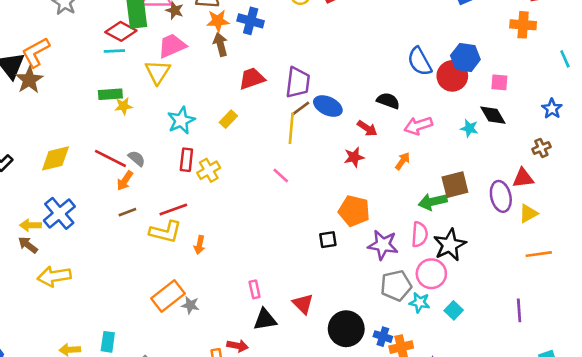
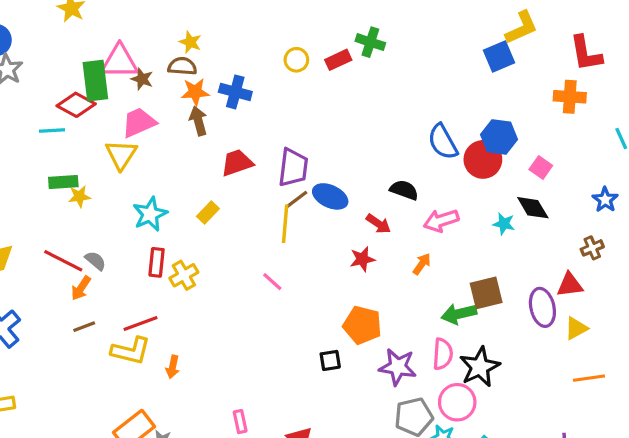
cyan line: (114, 51) -> (52, 131), moved
pink square: (499, 82) -> (541, 167), turned 30

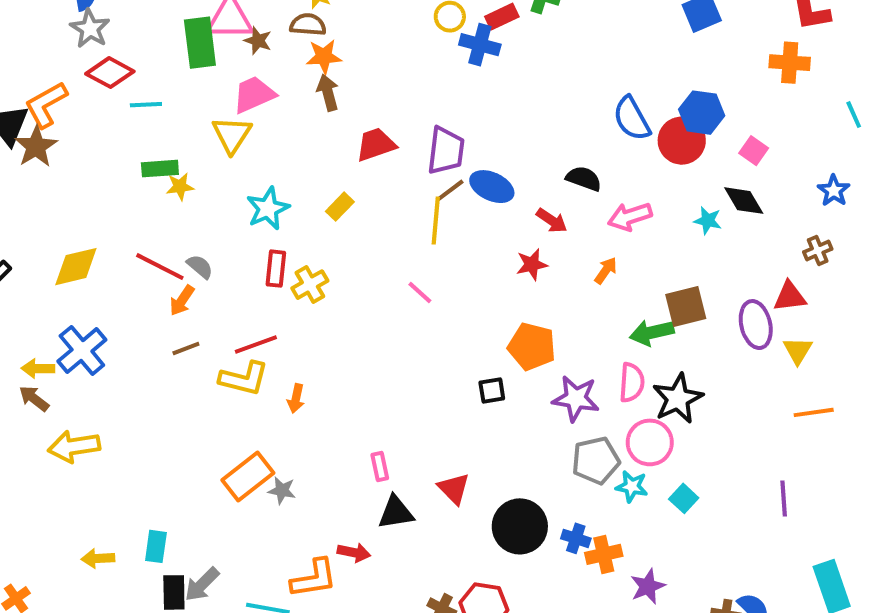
blue cross: (235, 92) -> (480, 45), moved
red diamond: (76, 105) -> (110, 73), moved
yellow triangle: (576, 328) -> (798, 351), turned -30

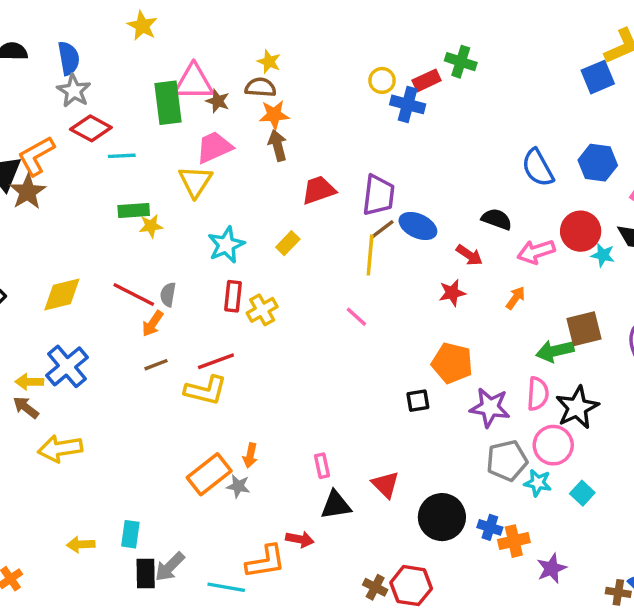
red circle: (682, 141) -> (581, 231), moved
gray semicircle: (200, 267) -> (168, 294), turned -120
orange arrow: (296, 398) -> (250, 455), moved

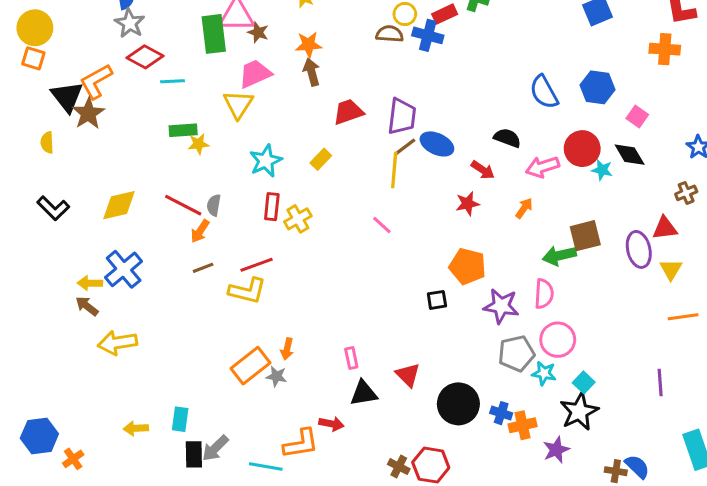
brown semicircle: (260, 87) -> (390, 34), moved
black star: (577, 407) -> (579, 412), moved

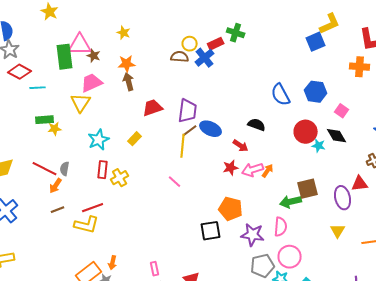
blue cross: (428, 35) -> (205, 58), turned 36
pink arrow: (542, 167) -> (253, 170), moved
yellow triangle: (671, 269) -> (338, 231), moved
black square: (437, 300) -> (211, 231), size x1.5

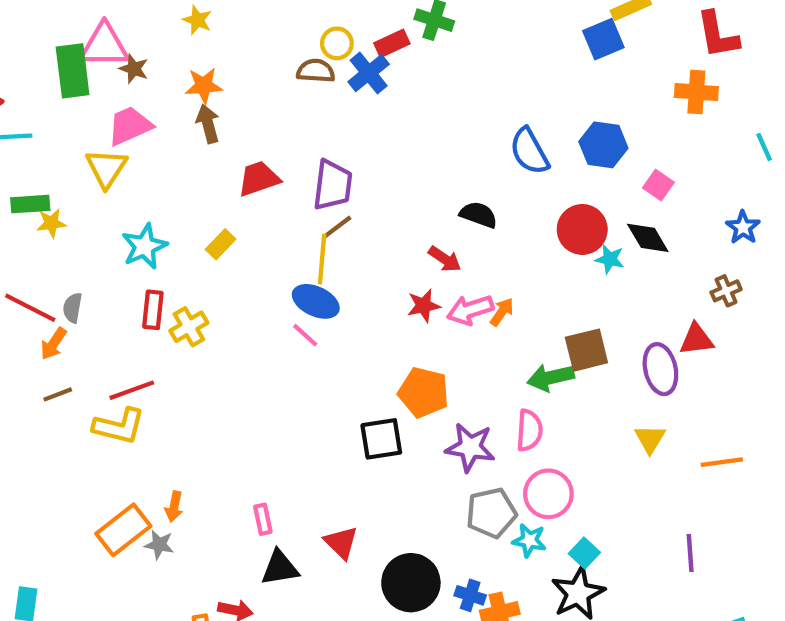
blue ellipse: (211, 129) -> (316, 301), moved

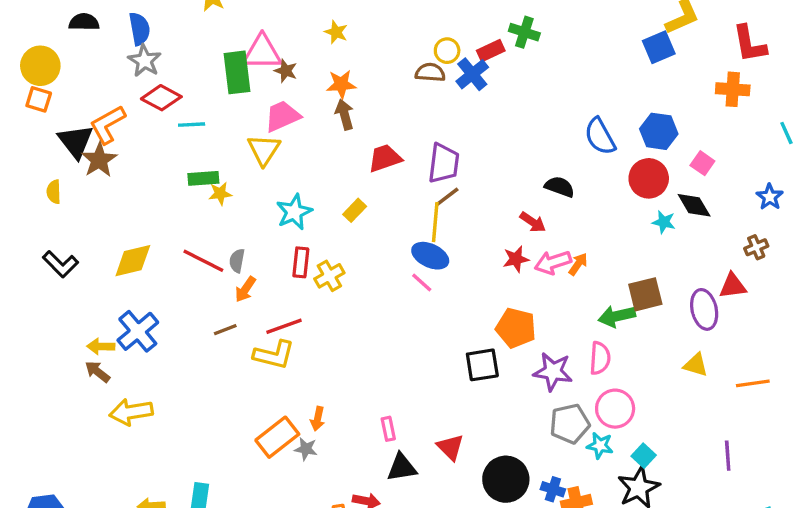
red circle: (582, 229) -> (649, 178), moved
orange arrow: (54, 344) -> (245, 289), moved
yellow triangle: (650, 439) -> (696, 365), turned -44

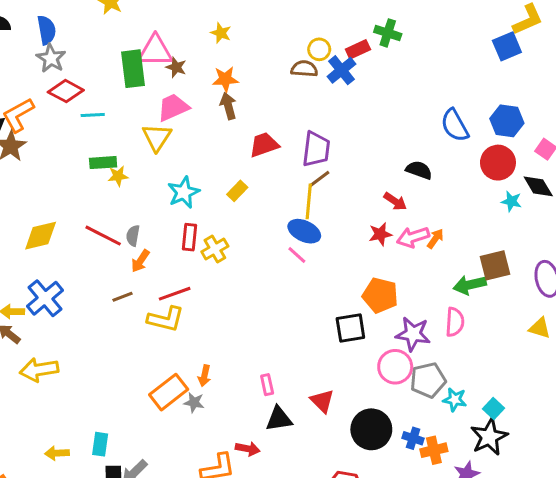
pink circle: (615, 409) -> (395, 367), moved

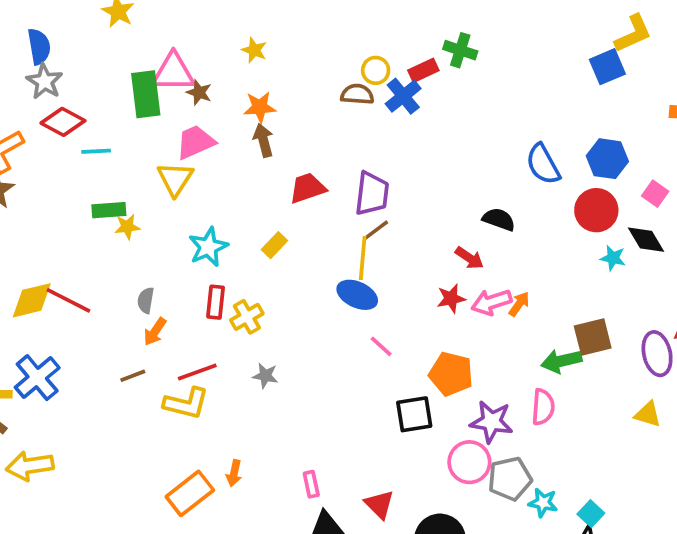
red line: (103, 236) -> (68, 300), moved
pink line: (297, 255) -> (381, 346), moved
gray star: (194, 403) -> (265, 376), moved

